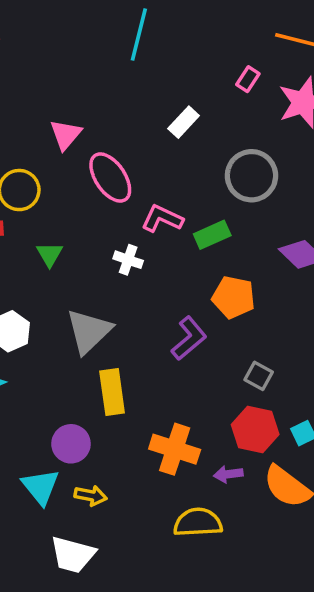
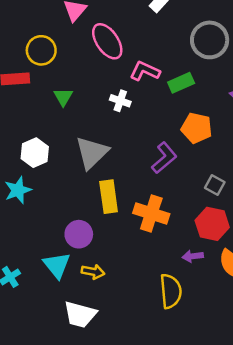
orange cross: (175, 449) -> (151, 213), moved
yellow semicircle: (198, 522) -> (171, 291), turned 88

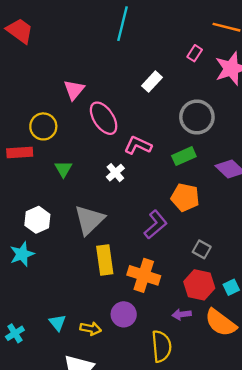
green rectangle: (181, 83) -> (184, 156), moved
white cross: (120, 101) -> (115, 173), turned 30
purple circle: (79, 234) -> (124, 314), moved
cyan triangle: (57, 265) -> (57, 323), size x0.7

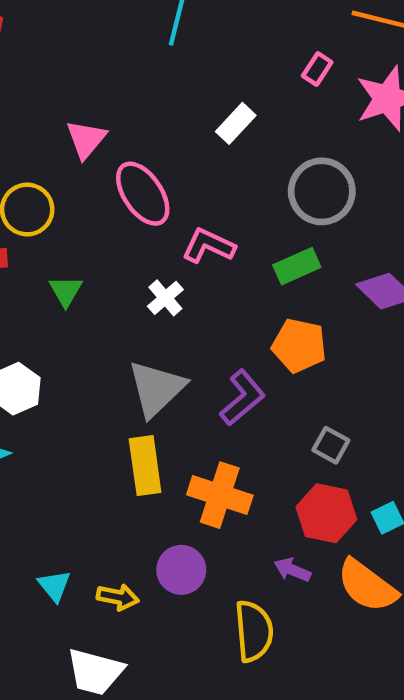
gray triangle: (89, 220) -> (156, 389), moved
purple arrow: (182, 314) -> (292, 570), turned 30

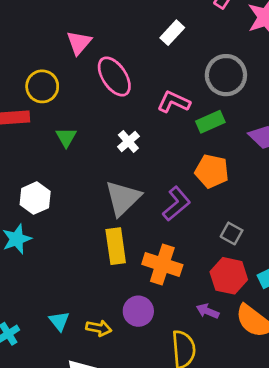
pink L-shape: (208, 246) -> (174, 102), moved

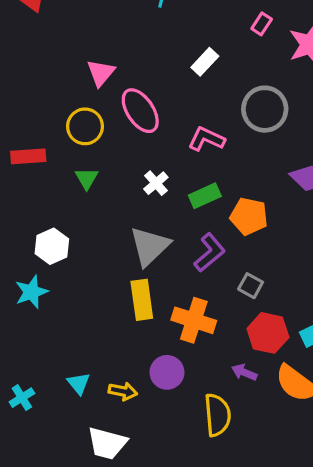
yellow circle: (42, 86) -> (85, 126), moved
green rectangle: (210, 122) -> (205, 196), moved
gray square: (232, 233) -> (251, 286), moved

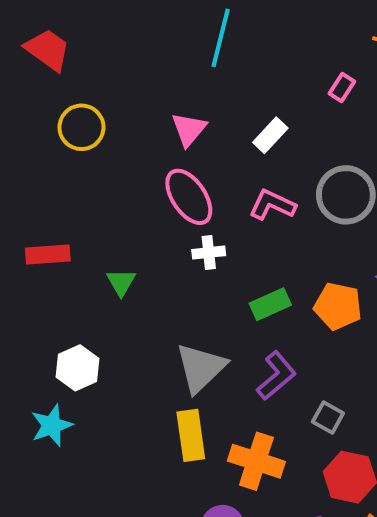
pink triangle: (101, 73) -> (189, 129), moved
yellow circle: (85, 126) -> (81, 127), moved
pink L-shape: (206, 139) -> (272, 205), moved
white cross: (156, 183) -> (209, 253), moved, turned 35
orange pentagon: (249, 216) -> (338, 306), moved

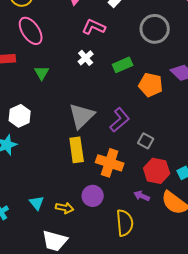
pink ellipse: (189, 197) -> (31, 31), moved
pink L-shape: (272, 205) -> (94, 27), moved
white cross: (209, 253) -> (86, 58), turned -35
green rectangle: (270, 304) -> (123, 65), moved

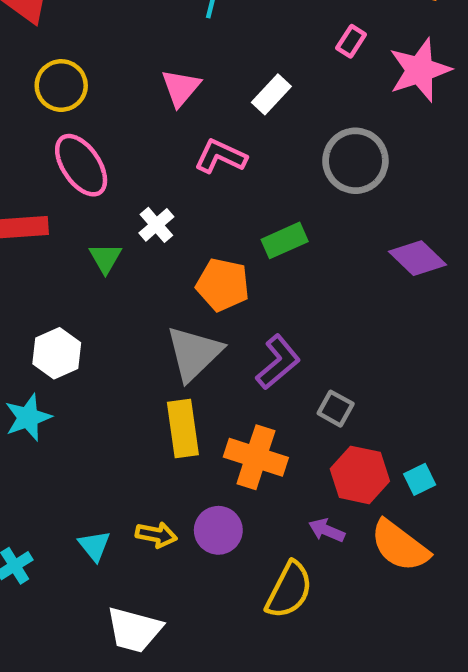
white cross: (86, 58) -> (156, 225), moved
orange pentagon: (151, 85) -> (223, 285), moved
yellow arrow: (65, 208) -> (156, 535), moved
yellow semicircle: (125, 223) -> (289, 590), turned 32

